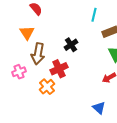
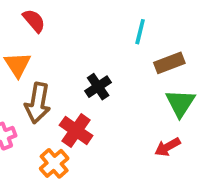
red cross: (59, 69) -> (76, 130), turned -30

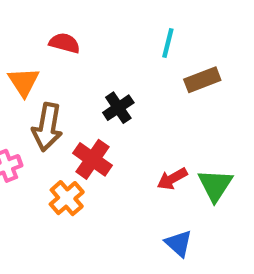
red semicircle: (34, 21) -> (65, 43), moved, turned -35
green triangle: (180, 103) -> (215, 185), moved
red arrow: (168, 147) -> (172, 179), moved

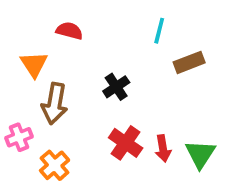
red cross: (93, 159) -> (126, 143), moved
red arrow: (172, 179) -> (163, 148), turned -70
orange cross: (67, 198) -> (55, 165), moved

